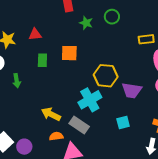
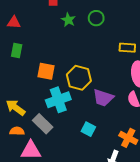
orange square: (69, 53) -> (46, 71), moved
cyan square: (123, 123) -> (88, 129), turned 32

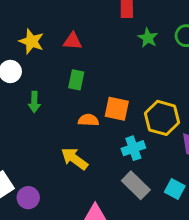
cyan cross: (58, 100) -> (133, 148), size x0.7
gray rectangle: (43, 124) -> (136, 185), moved
orange semicircle: (17, 131) -> (88, 120), moved

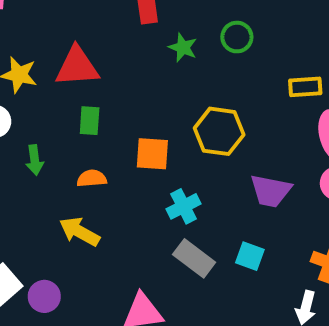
red triangle: (73, 41) -> (77, 67), size x1.6
yellow hexagon: (162, 118) -> (219, 131), moved
orange semicircle: (88, 120) -> (92, 178), moved
yellow arrow: (74, 159) -> (80, 232), moved

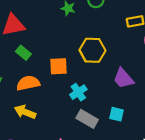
green rectangle: (90, 121) -> (23, 53), turned -48
orange semicircle: (92, 178) -> (28, 83), size x1.5
purple trapezoid: (271, 191) -> (123, 78), turned 45

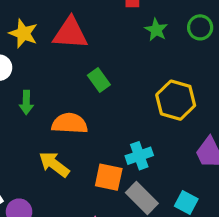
green rectangle: (23, 53) -> (99, 80), moved
orange square: (59, 66) -> (109, 177), moved

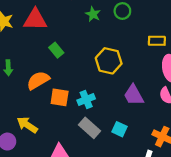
orange semicircle: (70, 123) -> (38, 80), turned -30
yellow arrow: (54, 164) -> (27, 125), moved
orange square: (109, 177) -> (60, 97), moved

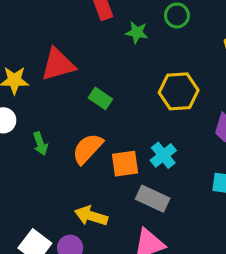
gray rectangle: (89, 128) -> (153, 199), moved

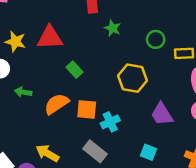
green circle: (177, 15) -> (156, 39), moved
green arrow: (40, 144) -> (23, 92), turned 105
orange square: (125, 164) -> (87, 109), moved

